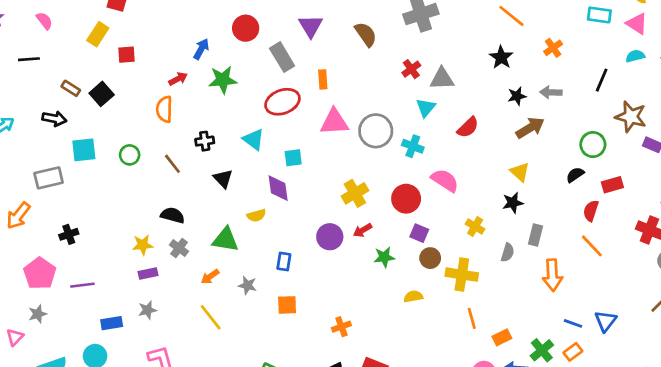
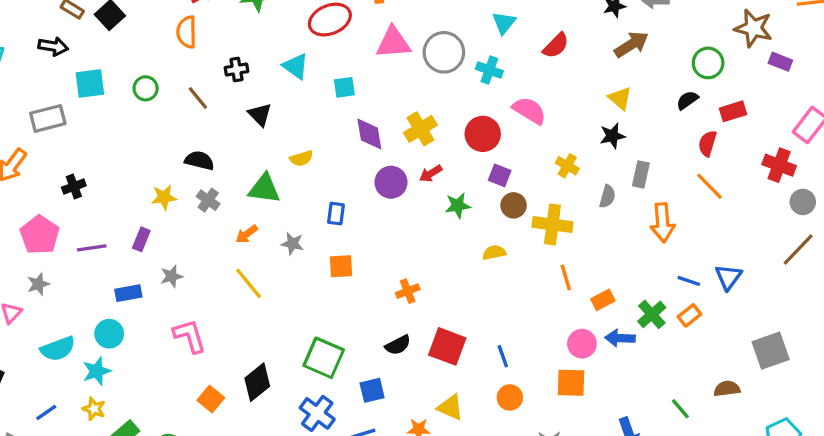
purple diamond: (278, 188) -> (369, 134), moved
purple rectangle: (148, 274) -> (141, 239), moved, turned -54

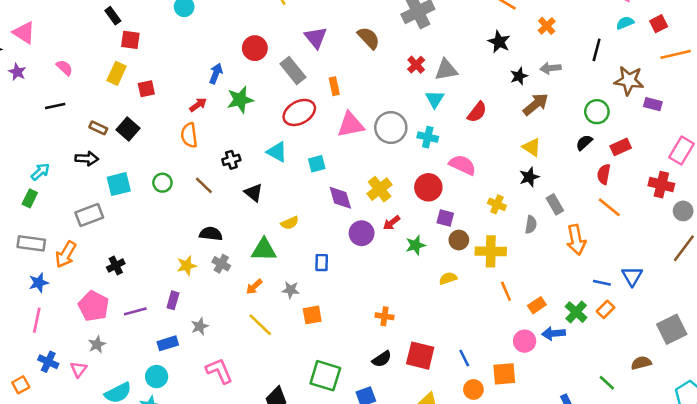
gray rectangle: (641, 174) -> (555, 204), turned -36
orange square: (341, 266) -> (312, 315), moved
orange cross: (408, 291) -> (384, 316), turned 36
orange square: (571, 383) -> (504, 374), moved

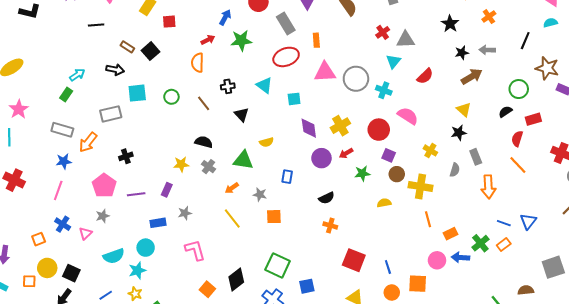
black semicircle: (382, 359) -> (327, 198), moved

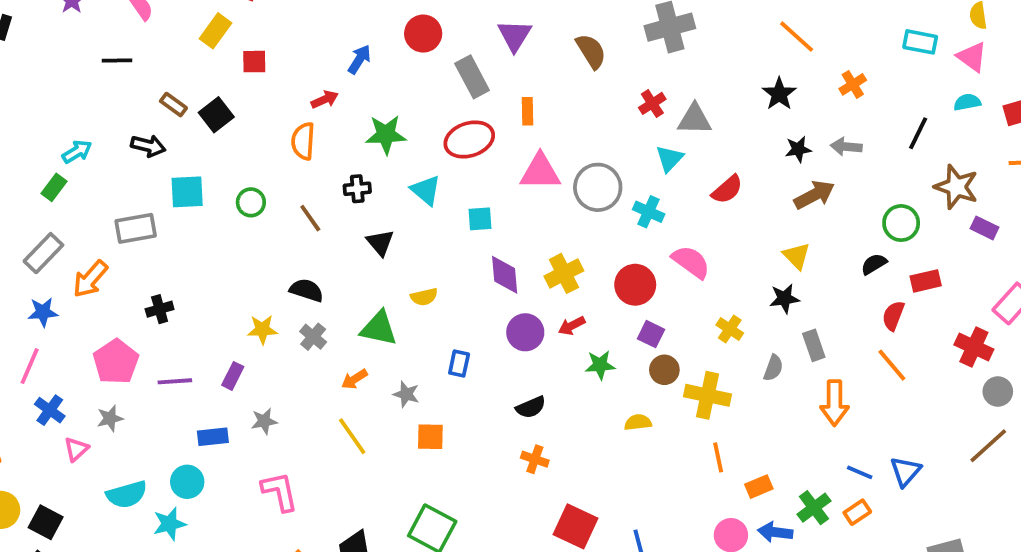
green star: (241, 40) -> (386, 135), moved
gray rectangle: (62, 130) -> (43, 253), turned -65
blue cross: (63, 224) -> (50, 410), moved

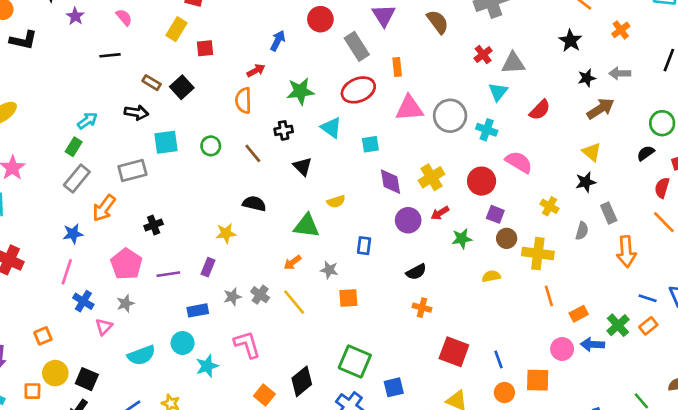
gray rectangle: (43, 253) -> (77, 178), moved
gray cross: (313, 337) -> (260, 295), moved
cyan star: (169, 524) -> (207, 366), moved

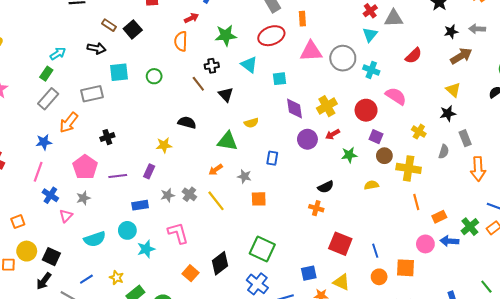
cyan triangle: (498, 92) -> (370, 35), moved
brown line: (253, 153) -> (198, 84), moved
black semicircle: (416, 272) -> (326, 187), moved
blue square: (394, 387) -> (309, 273), moved

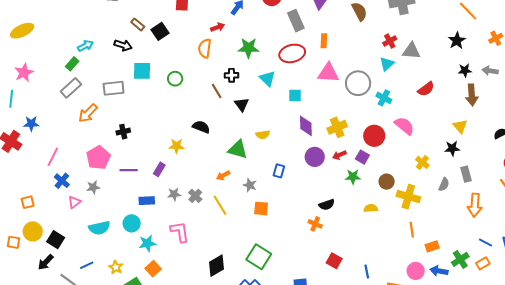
brown arrow: (461, 56) -> (472, 95), turned 110
purple square: (376, 137) -> (362, 157), moved
blue star: (44, 142) -> (31, 124), moved
red square: (340, 244) -> (334, 261), size x0.7
orange square: (190, 273) -> (153, 269), moved

